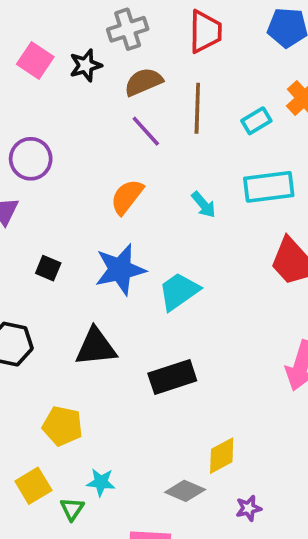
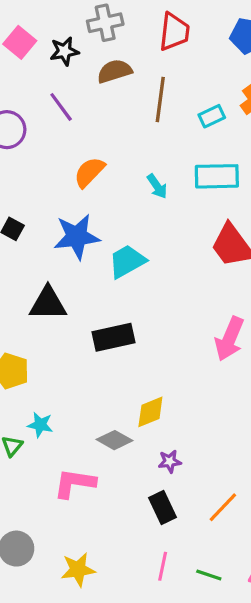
purple line: (146, 131) -> (61, 107), moved

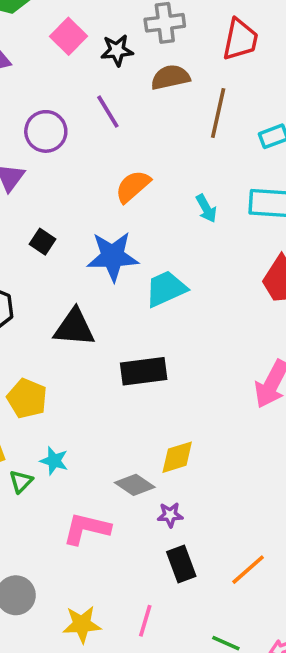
purple star: (170, 461) -> (170, 515), moved
pink line: (163, 566) -> (145, 621), moved

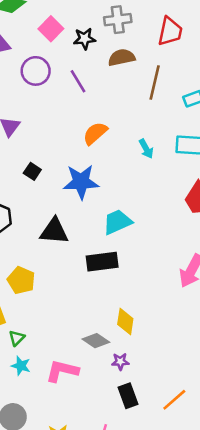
purple circle: (46, 131) -> (36, 71), moved
cyan trapezoid: (166, 289) -> (117, 222), moved
yellow diamond: (177, 457) -> (125, 321), turned -64
cyan star: (54, 461) -> (21, 366), moved

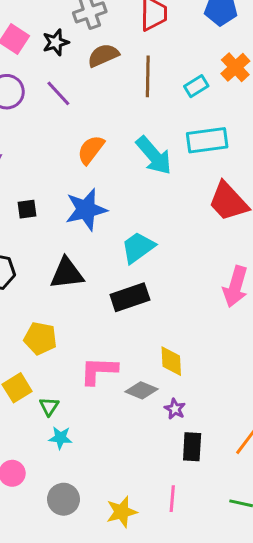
cyan arrow: (146, 149) -> (154, 155), size x1.8
black square: (32, 171) -> (27, 209), turned -30
purple star: (120, 362) -> (175, 409), turned -30
pink L-shape: (62, 371) -> (99, 371), moved
black rectangle: (128, 396) -> (192, 447), turned 35

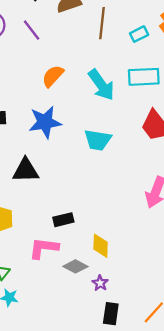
cyan trapezoid: (138, 247) -> (98, 140), moved, turned -140
black rectangle: (130, 297) -> (63, 220), moved, size x0.7

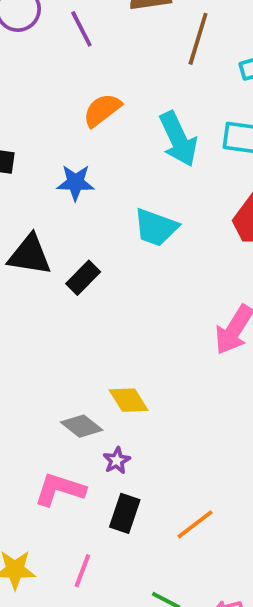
blue star: (45, 122) -> (76, 183), size x0.7
black rectangle: (63, 220) -> (83, 278), moved, turned -42
yellow diamond: (101, 246) -> (129, 400), turned -45
pink L-shape: (44, 248) -> (60, 489), moved

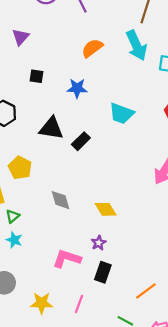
cyan arrow: (178, 139) -> (136, 45), moved
gray diamond: (82, 426) -> (60, 200), moved, turned 35
orange line: (195, 524) -> (146, 291), moved

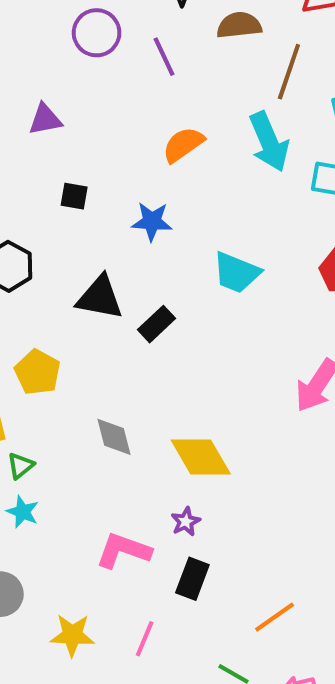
purple triangle: (21, 37) -> (45, 119), turned 36
yellow diamond: (106, 209) -> (201, 457), size x1.4

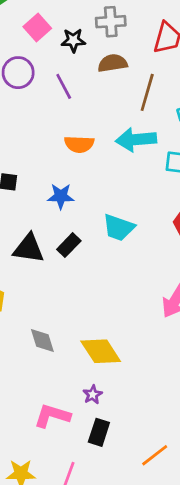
cyan arrow: (269, 142) -> (136, 140), turned 111
orange semicircle: (183, 145) -> (79, 144), turned -140
black rectangle: (157, 324) -> (69, 245), moved

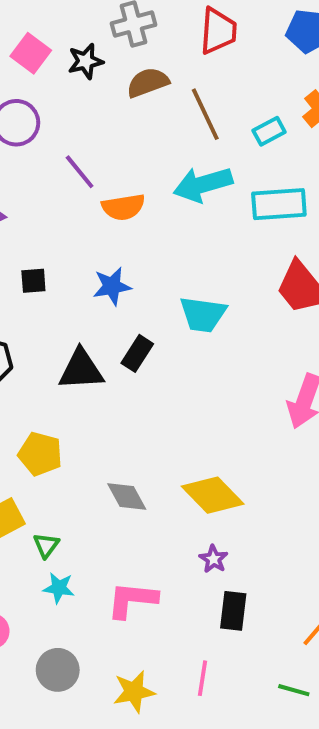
purple line: (64, 86) -> (80, 172), moved
brown line: (147, 92) -> (205, 114), turned -30
pink L-shape: (52, 416) -> (132, 600), moved

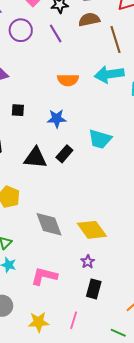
purple line: (80, 172) -> (56, 33), moved
gray diamond: (127, 496) -> (49, 224), size x1.4

